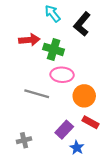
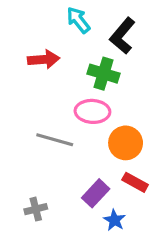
green cross: (54, 49) -> (103, 74), moved

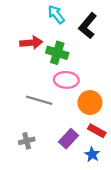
green cross: (103, 74) -> (57, 53), moved
gray cross: (36, 209) -> (27, 141), moved
blue star: (115, 220) -> (92, 154), moved

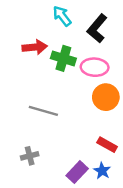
pink ellipse: (66, 80) -> (95, 67), moved
orange circle: (90, 102) -> (106, 97), moved
purple rectangle: (68, 139) -> (77, 172), moved

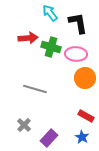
black L-shape: (97, 28) -> (78, 23), turned 130
gray cross: (30, 156) -> (24, 125), turned -32
purple rectangle: (77, 172) -> (49, 138), moved

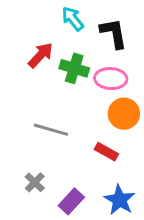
red arrow: (28, 38) -> (41, 55), turned -42
red rectangle: (86, 116) -> (106, 152), moved
blue star: (82, 137) -> (120, 200), size x1.5

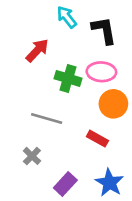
green cross: (74, 68) -> (68, 78), moved
gray cross: (35, 182) -> (32, 156), moved

